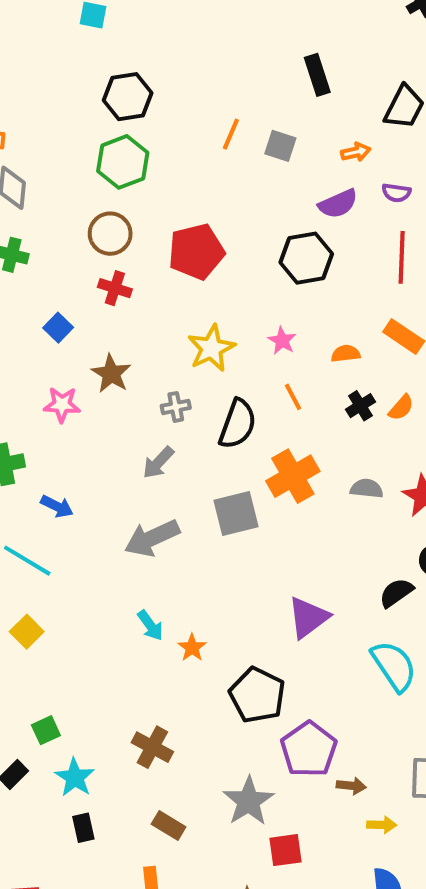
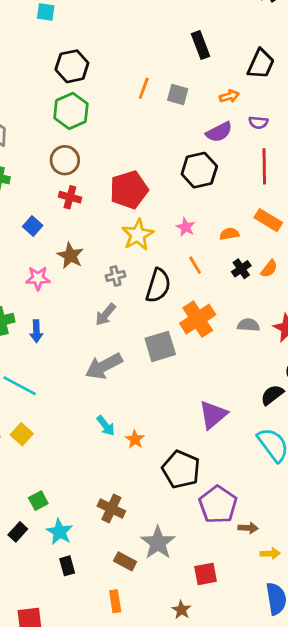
red pentagon: (196, 252) -> (129, 190), moved
blue arrow: (57, 506) -> (36, 331), moved, turned 65
gray star: (249, 801) -> (158, 543), moved

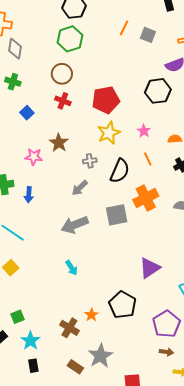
blue square: (33, 226) -> (27, 113), moved
orange star: (135, 439) -> (91, 315), moved
purple pentagon: (218, 505) -> (166, 324), moved

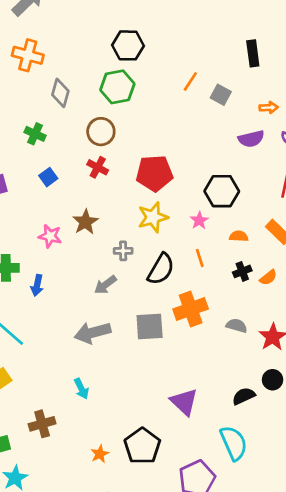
gray diamond: (15, 49) -> (60, 93), moved
black hexagon: (158, 91) -> (222, 191), moved
purple triangle: (150, 268) -> (184, 402), turned -50
brown cross: (69, 328) -> (42, 424), moved, turned 36

